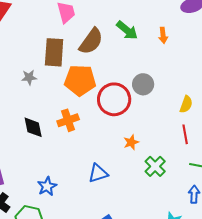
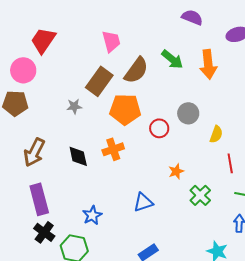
orange arrow: (163, 35) -> (208, 64), size x1.8
brown rectangle: (54, 52) -> (99, 81), turned 32
red circle: (114, 99) -> (159, 128), size x0.6
yellow semicircle: (186, 104) -> (216, 134), moved

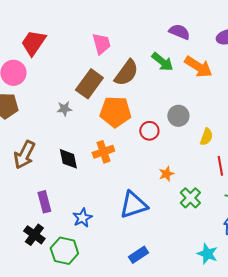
purple semicircle: (192, 17) -> (179, 32), moved
orange arrow: (208, 64) -> (198, 67), turned -52
purple rectangle: (39, 199) -> (44, 202), moved, size x0.7
blue triangle: (143, 202) -> (133, 205), size x1.4

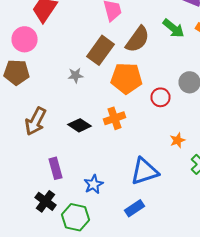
black diamond: (68, 159) -> (80, 125), turned -45
blue rectangle: (138, 255) -> (134, 208), moved

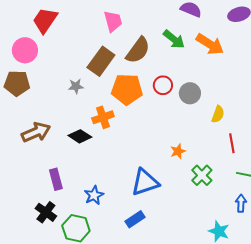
red circle: (160, 97) -> (163, 85), moved
orange cross: (114, 118) -> (103, 117), moved
brown arrow: (36, 121) -> (36, 132), turned -140

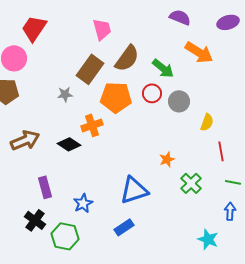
green arrow: (174, 39) -> (163, 68), moved

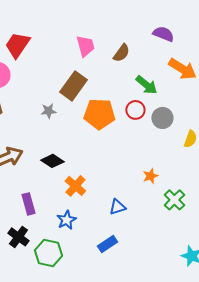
brown semicircle: (127, 58) -> (121, 53), moved, size x0.7
orange cross: (92, 125) -> (75, 186), moved, turned -30
blue triangle: (134, 190) -> (117, 207), size x0.6

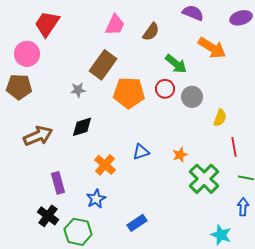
pink trapezoid: (85, 46) -> (115, 25), turned 40
black diamond: (52, 161) -> (82, 127), moved, turned -50
green cross: (174, 200) -> (204, 179), size x1.4
blue triangle: (117, 207) -> (141, 152), moved

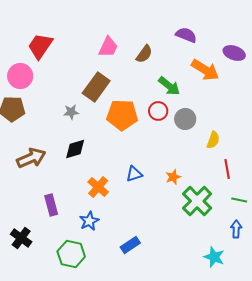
purple ellipse: (241, 18) -> (234, 53), moved, turned 35
black cross: (48, 216) -> (21, 238), moved

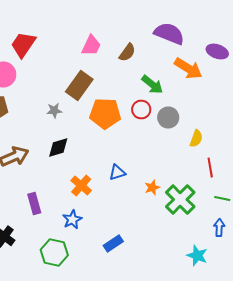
purple semicircle: (186, 35) -> (169, 34), size x1.4
orange star: (173, 177) -> (152, 188), moved

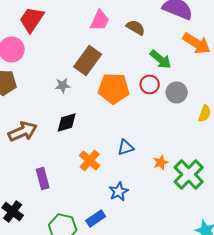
brown semicircle: (127, 52) -> (136, 27), turned -96
blue star: (72, 220) -> (119, 191), moved
blue rectangle: (113, 244) -> (96, 218), moved

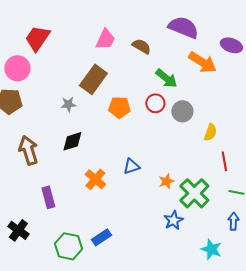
orange pentagon: (114, 88) -> (119, 107), size x0.7
brown arrow: (23, 131) -> (28, 150), turned -84
blue star: (119, 191) -> (173, 220), moved

